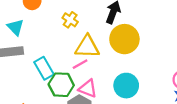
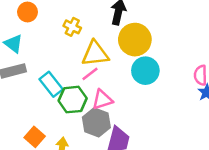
cyan circle: (126, 86) -> (145, 71), moved
pink triangle: (88, 89) -> (102, 100), turned -30

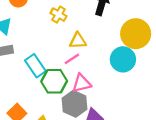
yellow circle: (135, 40) -> (136, 34), moved
yellow triangle: (95, 54) -> (78, 41), size x0.7

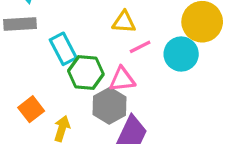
pink line: (72, 59) -> (140, 47), moved

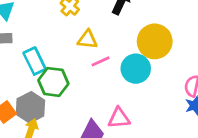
pink triangle: (122, 79) -> (119, 118), moved
gray hexagon: (109, 106) -> (30, 107), moved

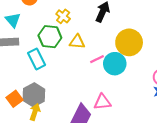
pink line: (101, 61) -> (97, 59), moved
green hexagon: (53, 82) -> (50, 37), moved

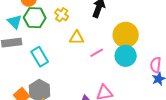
green hexagon: (50, 37) -> (35, 18), moved
cyan circle: (115, 64) -> (126, 56), moved

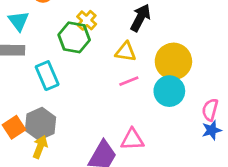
green hexagon: (35, 18) -> (74, 37), moved
yellow triangle: (77, 38) -> (126, 52), moved

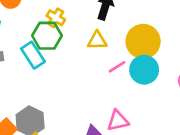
cyan rectangle: (47, 76) -> (33, 55), moved
pink line: (129, 81) -> (117, 67), moved

